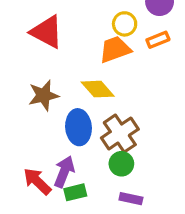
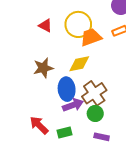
yellow circle: (125, 24) -> (78, 24), moved, size x1.6
red triangle: (47, 32) -> (45, 26), size x0.6
yellow diamond: (98, 89) -> (79, 64), turned -60
purple arrow: (64, 172) -> (73, 105), moved, turned 48

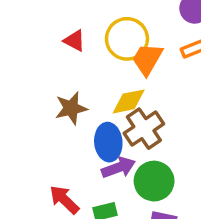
orange trapezoid: (91, 37) -> (147, 59), turned -40
brown cross: (94, 93) -> (144, 129), moved
green circle: (95, 113) -> (154, 181), size x1.5

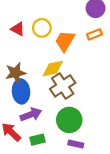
yellow circle: (127, 39) -> (42, 28), moved, size x0.7
blue ellipse: (108, 142) -> (21, 91), moved
purple arrow: (118, 167) -> (31, 114), moved

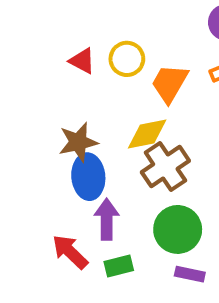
purple arrow: (31, 114) -> (107, 219), turned -70

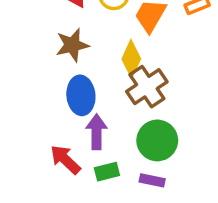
yellow diamond: (147, 134) -> (131, 59), turned -54
brown star: (78, 142) -> (72, 45), moved
purple rectangle: (190, 274) -> (152, 180), moved

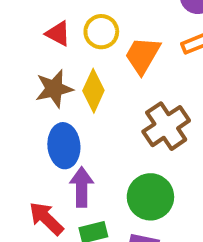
yellow diamond: (131, 59) -> (93, 91), moved
brown cross: (147, 87) -> (166, 126), moved

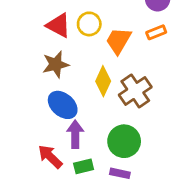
red triangle: (58, 34) -> (58, 25), size x1.4
yellow diamond: (93, 91) -> (103, 81), moved
blue ellipse: (64, 146) -> (63, 105), turned -44

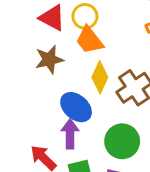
orange trapezoid: (118, 41) -> (89, 40), moved, turned -68
blue ellipse: (63, 105) -> (76, 107), moved

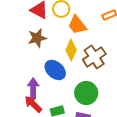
orange trapezoid: (89, 40) -> (77, 25), moved
purple arrow: (70, 134) -> (33, 88), moved

